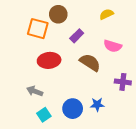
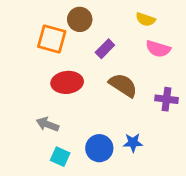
yellow semicircle: (106, 14) -> (145, 19), turned -136
pink semicircle: (113, 46) -> (158, 49), moved
purple cross: (123, 82) -> (166, 99), moved
cyan square: (44, 115) -> (60, 157), turned -32

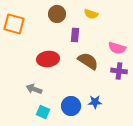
yellow semicircle: (145, 19) -> (91, 14), moved
orange square: (52, 39) -> (14, 24), moved
purple rectangle: (105, 49) -> (75, 35), turned -40
pink semicircle: (158, 49) -> (117, 48), moved

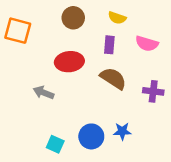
purple rectangle: (75, 35) -> (109, 45), moved
pink semicircle: (117, 48) -> (147, 44), moved
red ellipse: (48, 59) -> (69, 62), moved
gray arrow: (34, 89) -> (44, 93), moved

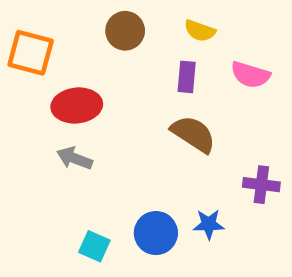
red ellipse: (69, 62) -> (77, 106), moved
purple cross: (153, 91) -> (261, 185), moved

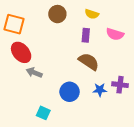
red ellipse: (77, 106) -> (21, 52), moved, turned 55
blue star: (209, 224) -> (100, 90), moved
blue circle: (156, 233) -> (70, 92), moved

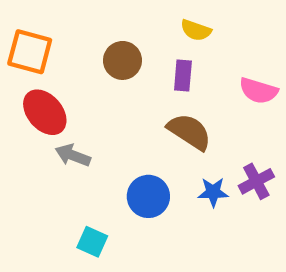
brown circle: (57, 14) -> (122, 60), moved
pink semicircle: (115, 34) -> (258, 91), moved
purple cross: (120, 85) -> (256, 181), turned -35

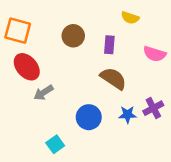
yellow semicircle: (196, 30) -> (130, 18), moved
gray arrow: (73, 155) -> (44, 93), turned -54
cyan square: (92, 242) -> (55, 144), turned 30

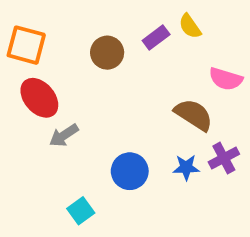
yellow semicircle: (130, 18) -> (190, 26), turned 36
purple rectangle: (109, 45) -> (156, 38), moved, turned 48
brown semicircle: (113, 78) -> (194, 115), moved

